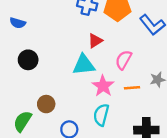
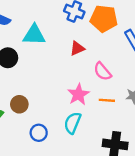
pink semicircle: (123, 60) -> (102, 71), turned -78
cyan triangle: (84, 65) -> (34, 35), moved

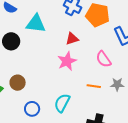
pink semicircle: (102, 71) -> (104, 59), moved
pink star: (78, 94) -> (67, 61), moved

